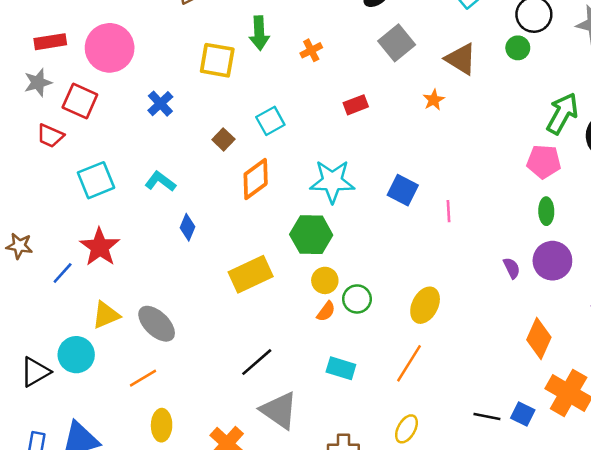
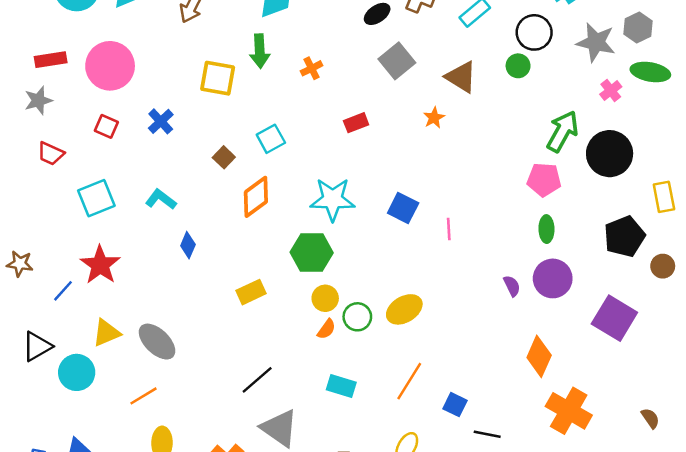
red square: (80, 101) -> (106, 126), moved, size x0.7
yellow rectangle: (251, 274) -> (251, 292), size x0.7
yellow ellipse: (425, 305) -> (404, 309), moved, turned 32
black triangle: (35, 372) -> (37, 346), moved
blue square: (523, 414) -> (455, 405), moved

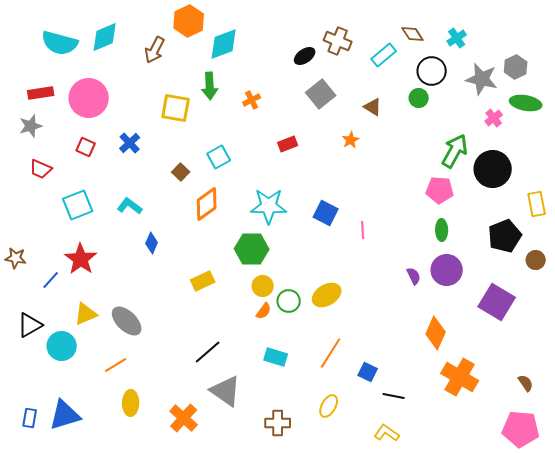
brown triangle: (461, 77) -> (373, 107), size x0.7

